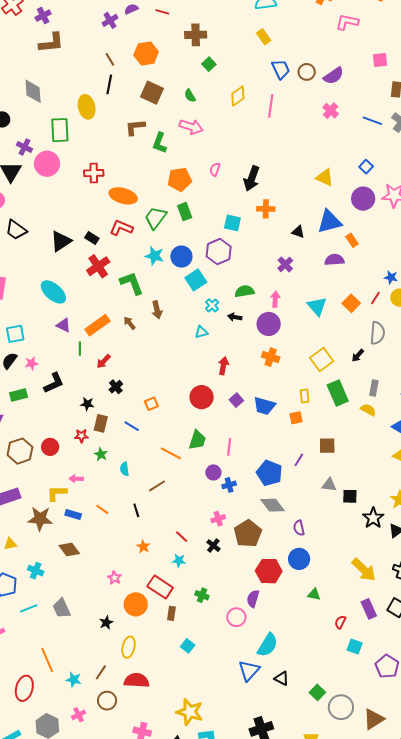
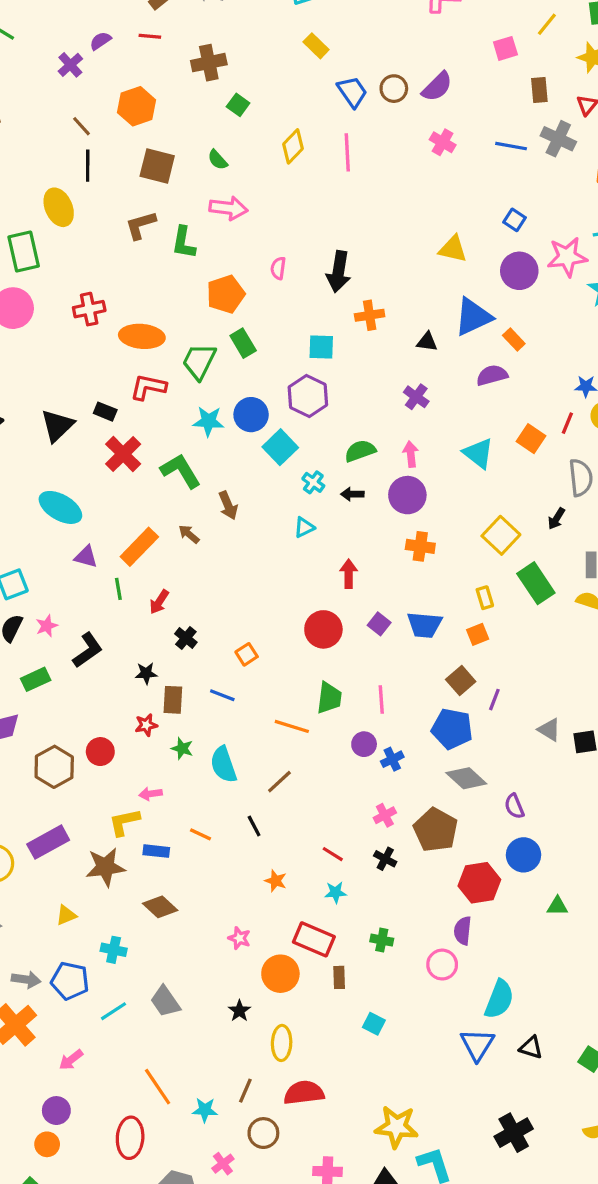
brown square: (327, 446) -> (461, 681), moved, turned -30
cyan semicircle: (124, 469) -> (223, 765), size x1.6
gray triangle: (329, 485) -> (549, 730), turned 35

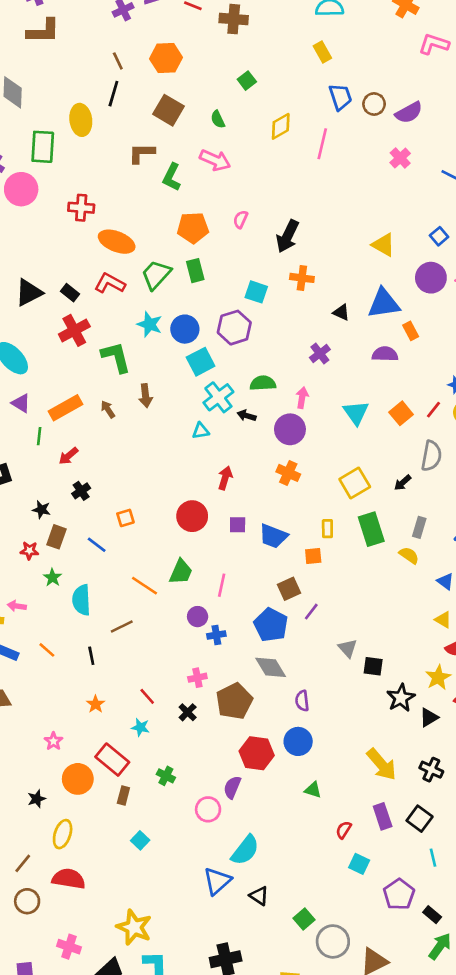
brown cross: (209, 63) -> (234, 19), moved
cyan cross: (313, 482) -> (218, 397), size x1.6
purple square: (379, 624) -> (238, 525), turned 36

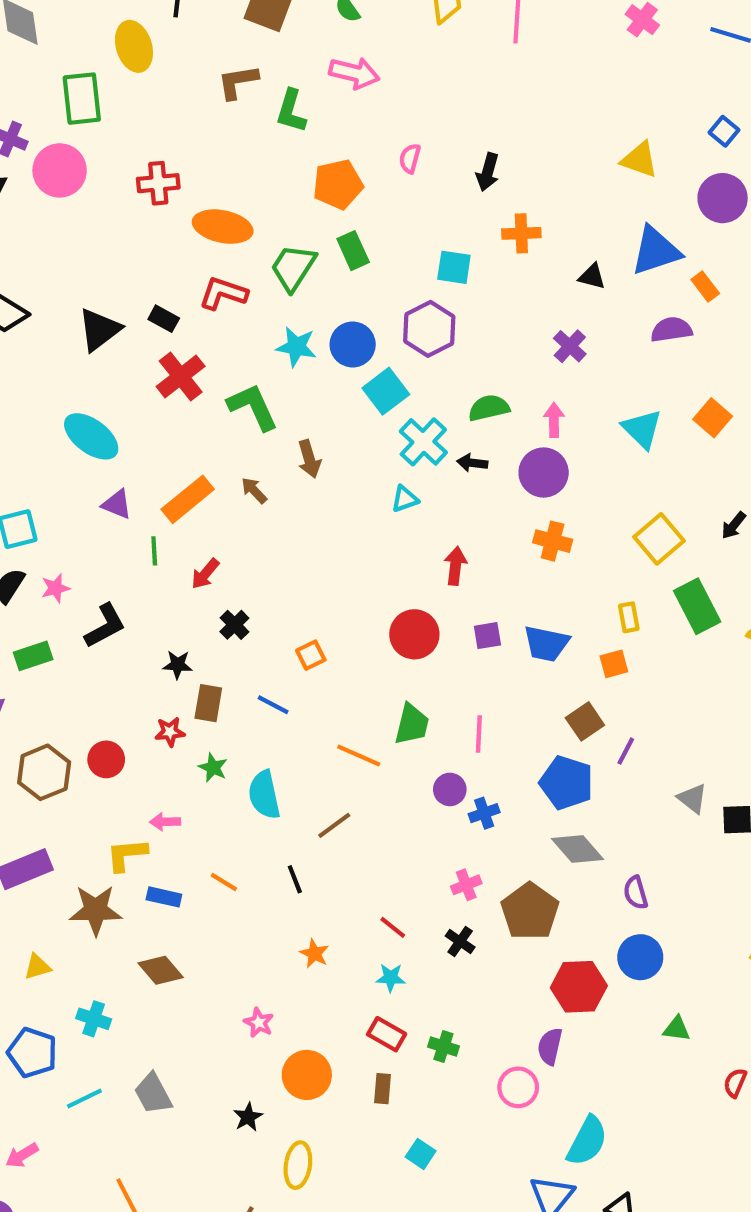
black arrow: (287, 236) -> (488, 172), size x0.7
red rectangle: (112, 760) -> (387, 1034), moved, size x0.7

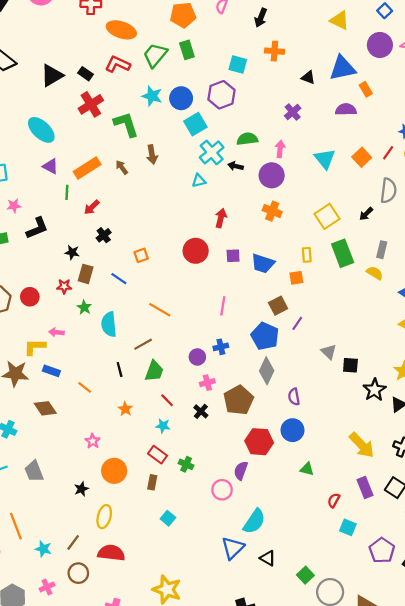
green trapezoid: (412, 724) -> (154, 371), moved
purple circle: (450, 789) -> (197, 357), moved
gray diamond: (577, 849) -> (267, 371), turned 60
orange line: (224, 882) -> (85, 387), moved

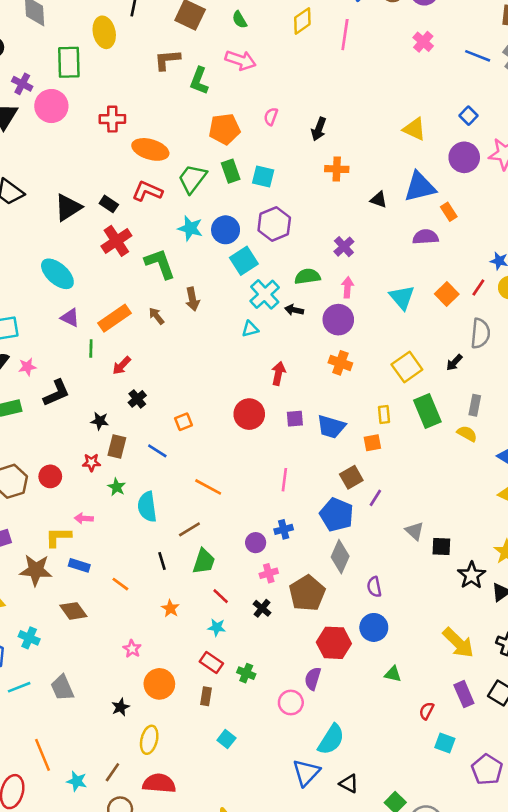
cyan square: (238, 65) -> (263, 176), moved
purple cross: (293, 112) -> (344, 247), moved

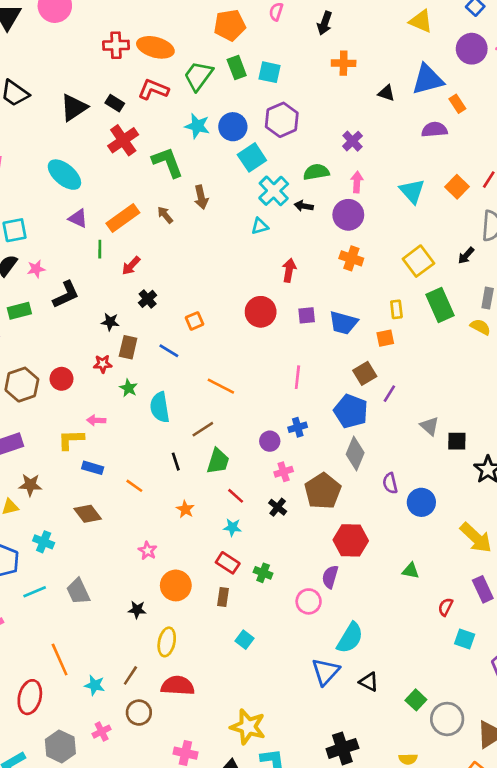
red cross: (112, 119) -> (116, 45), moved
brown star: (36, 570) -> (30, 485), moved, size x0.7
blue circle: (374, 627) -> (421, 502), moved
black star: (120, 707) -> (137, 610), turned 30

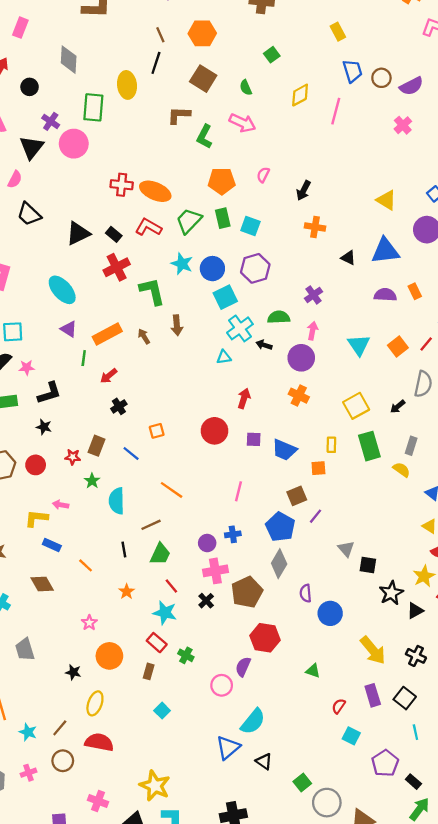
orange rectangle: (457, 104) -> (415, 291), moved
black star: (110, 322) -> (44, 427), moved
pink cross: (284, 472) -> (215, 571), size x1.5
cyan star: (232, 527) -> (165, 613), size x1.5

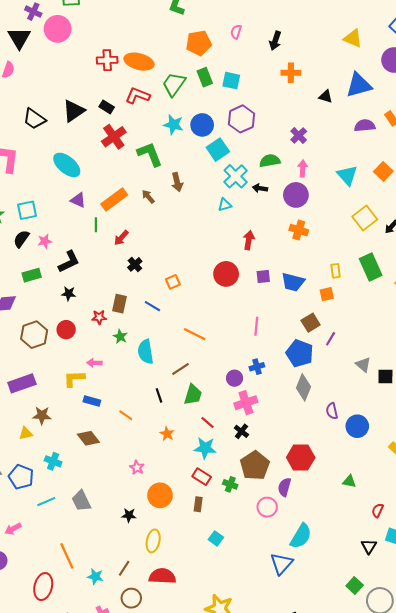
black trapezoid: (29, 214) -> (34, 119), moved
yellow square: (356, 406) -> (365, 218), moved
brown pentagon: (247, 592) -> (255, 466), moved
black triangle: (264, 761) -> (369, 546), moved, turned 35

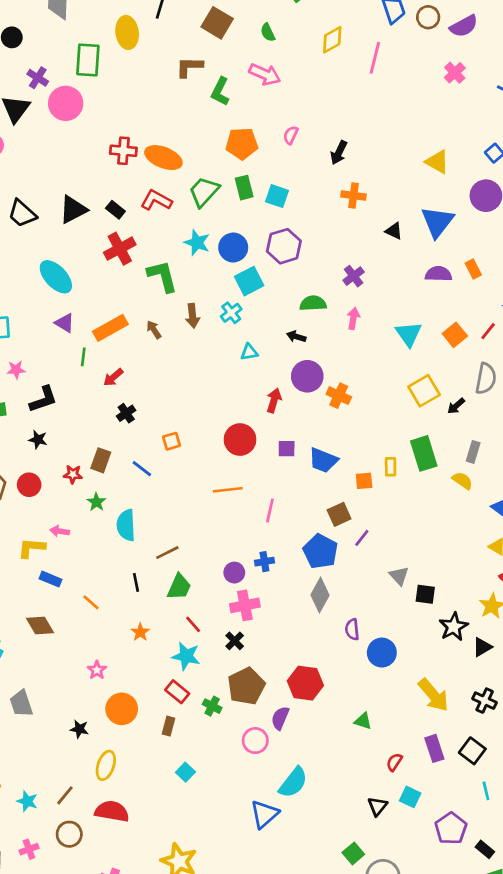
blue triangle: (359, 85) -> (437, 222), turned -44
cyan cross: (236, 176) -> (231, 313), moved, size x0.7
purple circle: (296, 195) -> (307, 376), moved
yellow rectangle: (336, 271) -> (391, 467), moved
orange line: (195, 334) -> (228, 490), moved, turned -40

